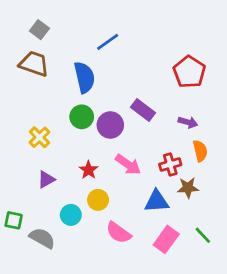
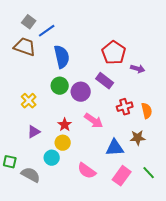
blue line: (108, 42) -> (47, 31), moved
red pentagon: (189, 72) -> (114, 53), moved
purple arrow: (188, 122) -> (138, 69), moved
red cross: (170, 164) -> (125, 107), moved
yellow circle: (98, 200) -> (63, 143), moved

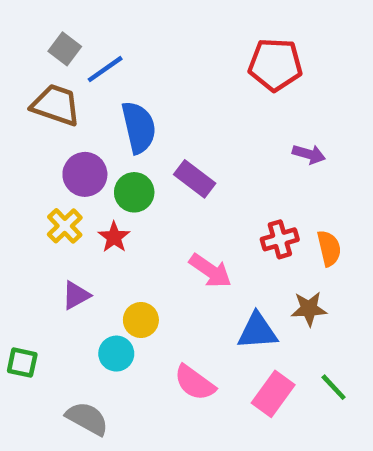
red pentagon: (114, 53) -> (275, 65), moved, turned -30
purple rectangle: (105, 81) -> (195, 179), moved
purple circle: (81, 92) -> (85, 174), moved
red star: (65, 125) -> (114, 237), moved
gray semicircle: (31, 175) -> (87, 419), moved

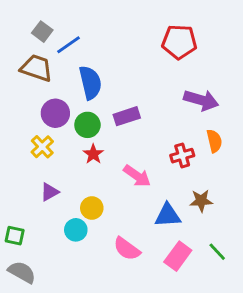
purple arrow: (309, 154) -> (201, 100), size x1.6
purple rectangle: (195, 179) -> (127, 116), turned -55
red star: (114, 237) -> (93, 154), moved
orange semicircle: (329, 248) -> (214, 141), moved
gray semicircle: (87, 419) -> (22, 272), moved

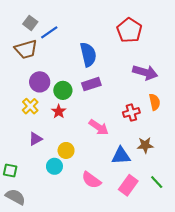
red pentagon: (179, 42) -> (129, 30), turned 30
brown trapezoid: (36, 68) -> (26, 49), turned 145
blue semicircle: (90, 83) -> (88, 55), moved
red star: (93, 154) -> (59, 111), moved

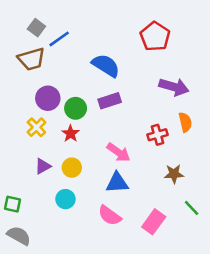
blue semicircle: (88, 55) -> (106, 65), turned -45
yellow circle: (66, 150) -> (72, 168), moved
blue triangle: (121, 156) -> (117, 183), moved
green line: (157, 182) -> (192, 208), moved

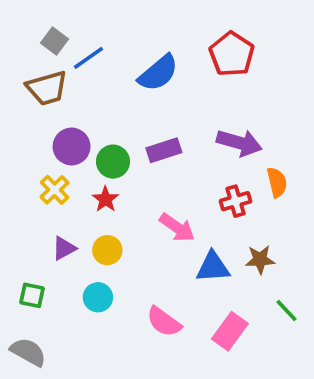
blue semicircle: (106, 65) -> (158, 73), moved, turned 108
purple arrow: (174, 87) -> (239, 143), moved
blue triangle: (117, 183) -> (213, 267), moved
green square: (13, 204) -> (32, 295), moved

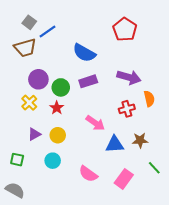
blue semicircle: (158, 73) -> (84, 53), moved, turned 70

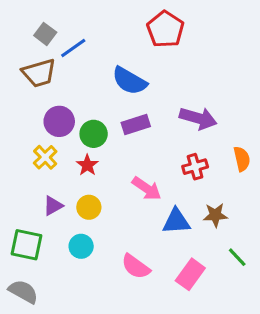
red pentagon: (125, 29) -> (165, 29), moved
orange semicircle: (149, 99) -> (242, 159), moved
green square: (17, 160) -> (26, 245), size x1.5

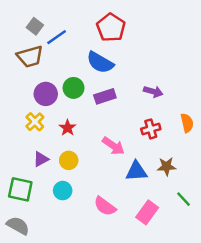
red pentagon: (165, 29) -> (111, 28), moved
purple arrow: (198, 118) -> (153, 92), size x0.7
green circle: (94, 134) -> (74, 88), moved

